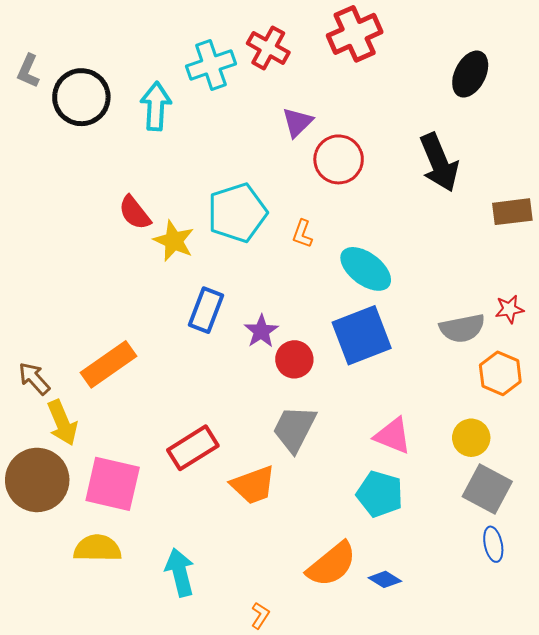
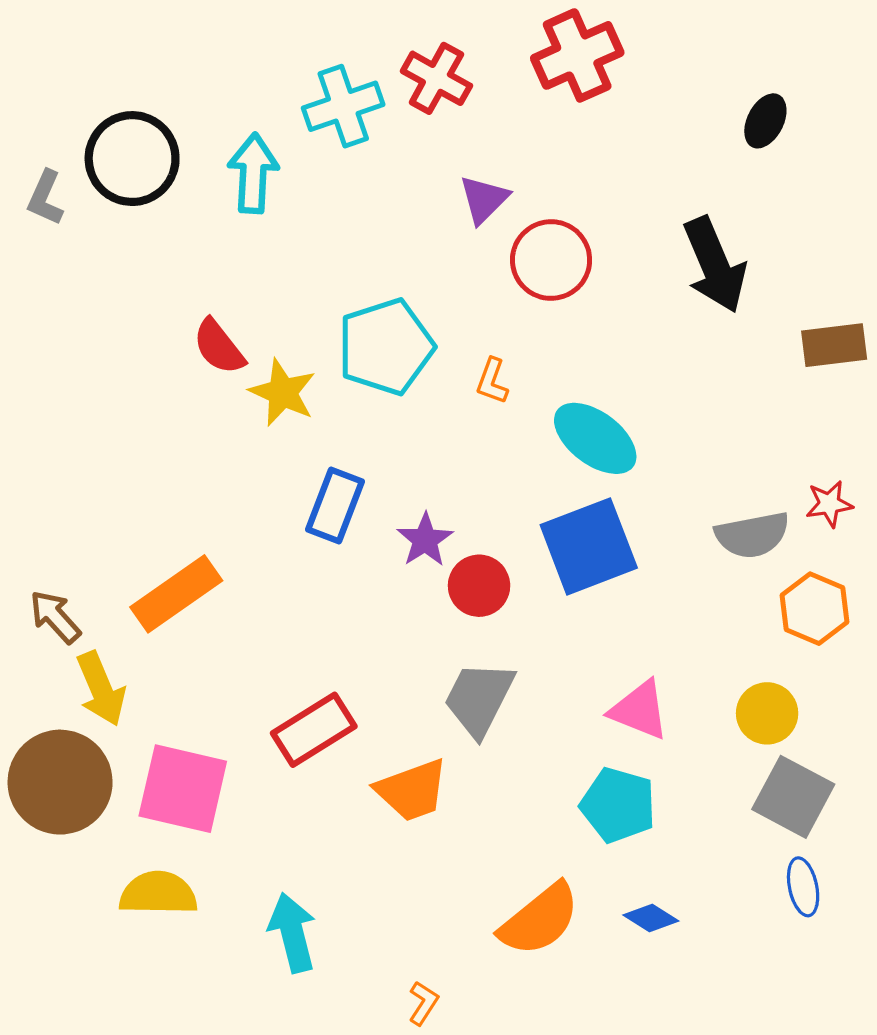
gray L-shape: (28, 71) -> (45, 198), moved
black ellipse: (470, 74) -> (765, 121), size x0.7
blue diamond: (385, 579) -> (651, 918), moved

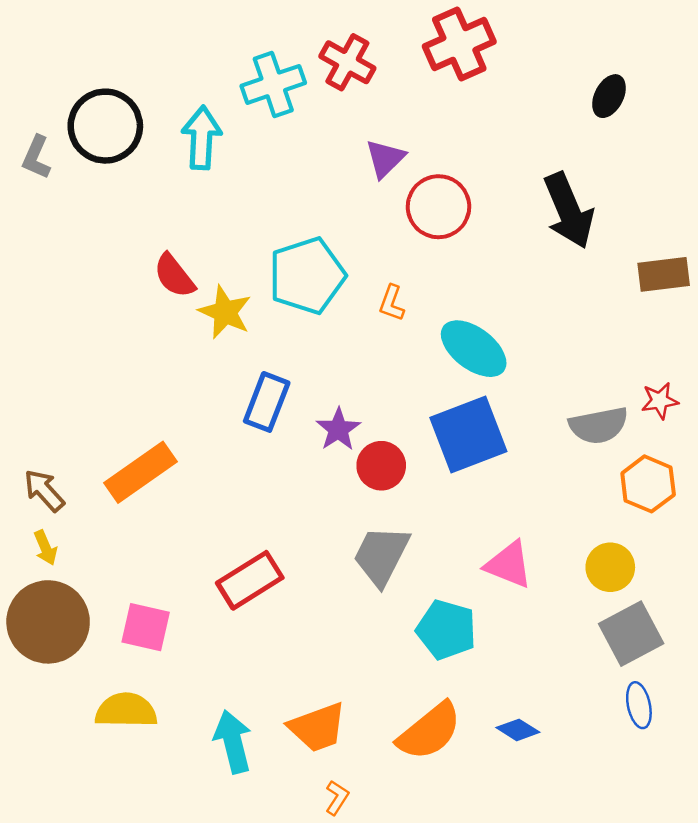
yellow arrow: (101, 689) -> (45, 548), moved, size x0.6
pink square: (183, 789) -> (146, 627), size x0.7
orange trapezoid: (412, 790) -> (317, 727), moved
gray square: (793, 797) -> (631, 634), turned 34
cyan pentagon: (618, 805) -> (446, 630), moved

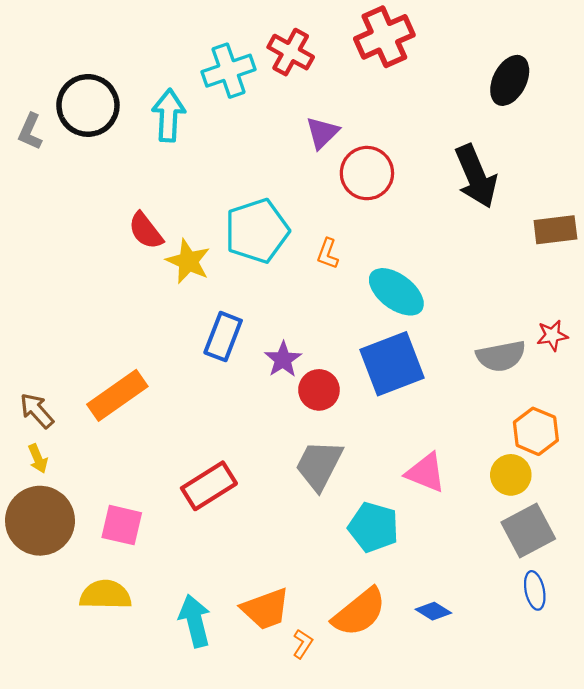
black ellipse: (609, 96) -> (510, 80), size x1.4
orange hexagon: (648, 484) -> (536, 431), moved
orange L-shape: (337, 798) -> (303, 644), moved

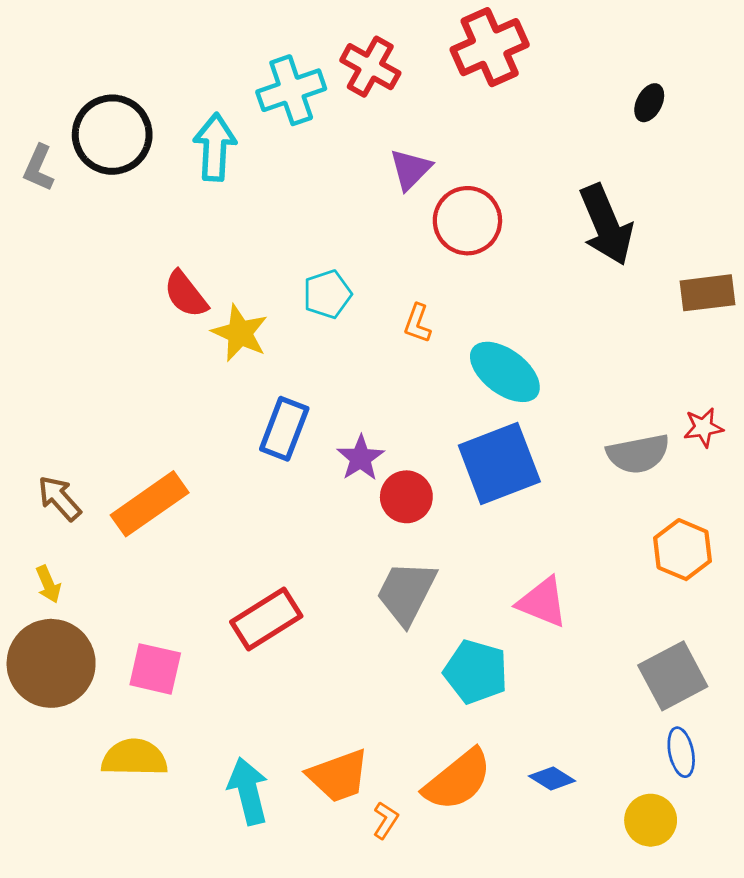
black ellipse: (510, 80) -> (649, 103), size x0.6
cyan pentagon: (257, 231) -> (327, 294), size x0.6
brown arrow: (37, 411) -> (59, 498), moved
yellow circle: (511, 475) -> (651, 820), moved

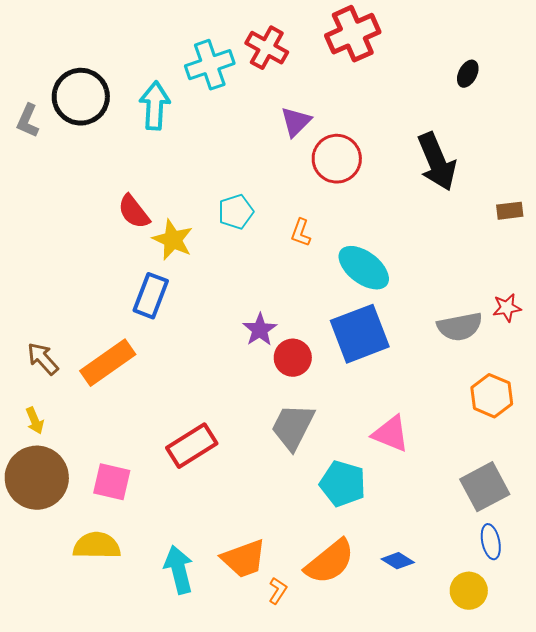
brown rectangle: (708, 293) -> (510, 211), size x0.7
blue rectangle: (284, 429) -> (151, 296), moved

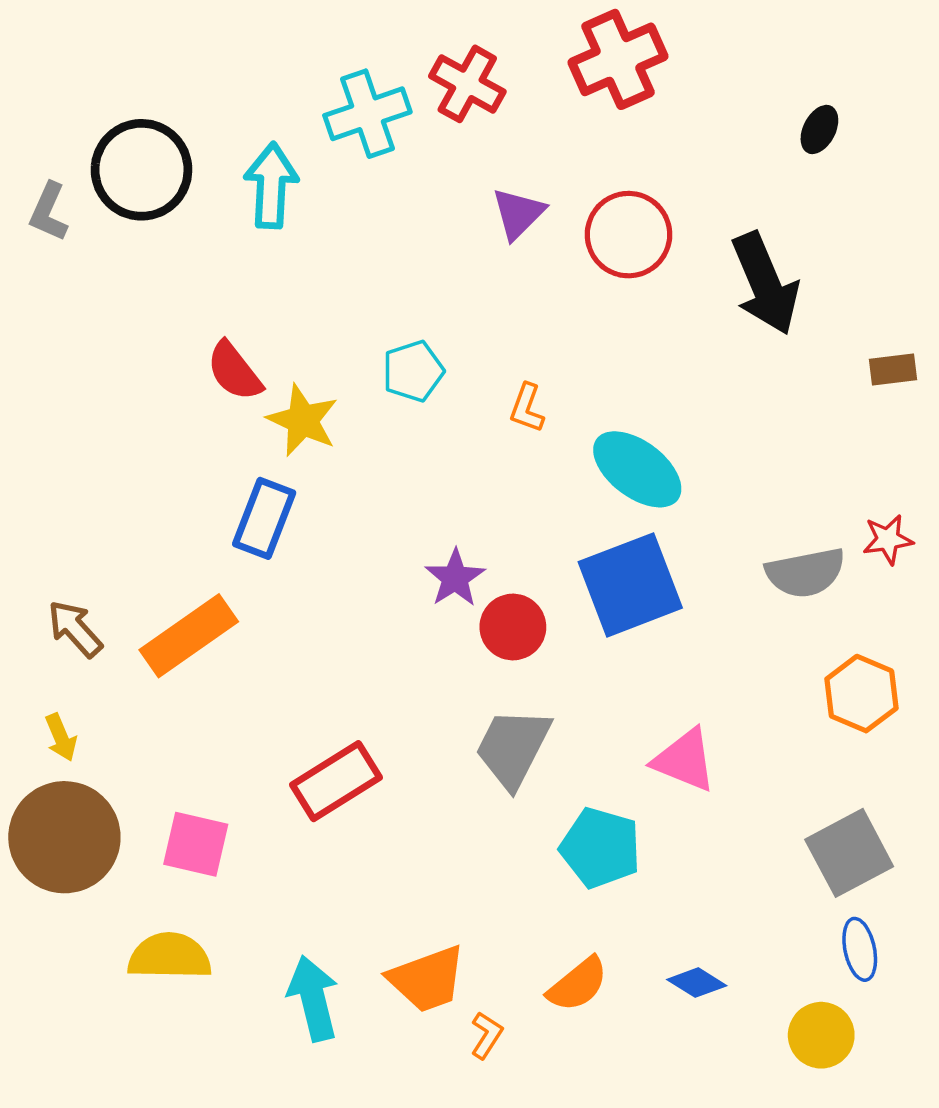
red circle: (337, 159) -> (628, 235), moved
orange semicircle: (330, 562) -> (578, 984), size x0.7

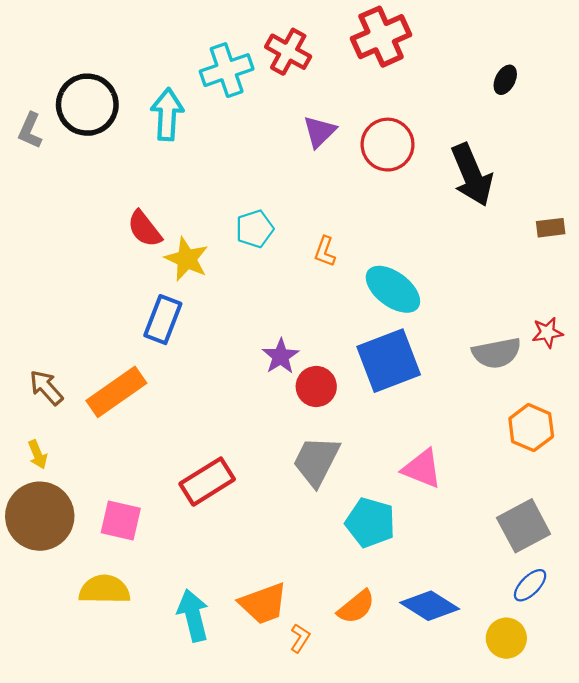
blue ellipse: (860, 949) -> (530, 585), turned 57
blue diamond: (697, 983) -> (430, 606), size x1.6

